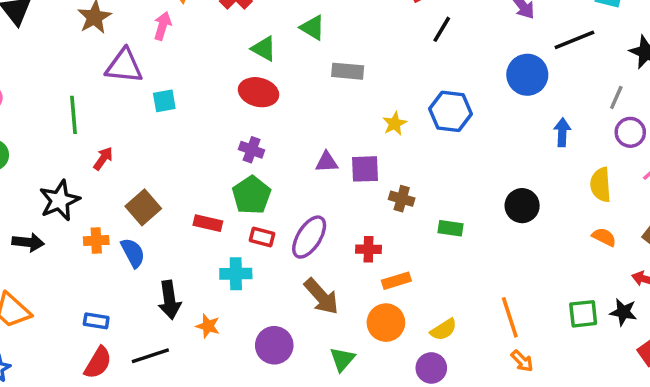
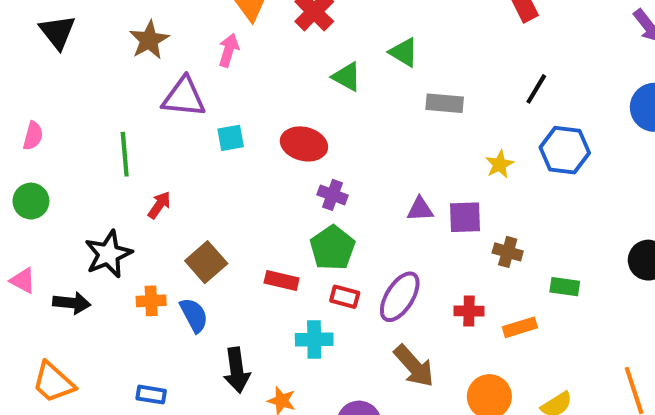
black line: (442, 29) -> (536, 89), moved
red ellipse: (259, 92) -> (304, 144), moved
orange rectangle: (396, 281) -> (520, 327), moved

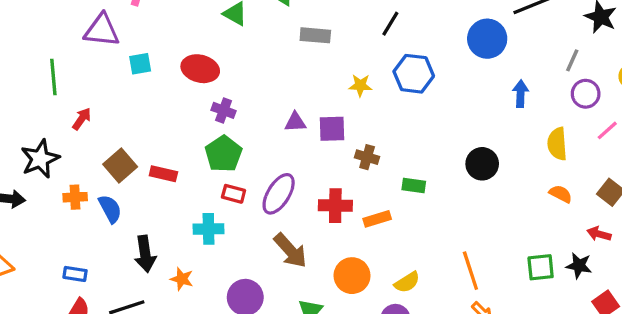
yellow star: (500, 164) -> (360, 85), turned 30
red rectangle: (282, 280) -> (163, 174), moved
red cross: (469, 311) -> (335, 206), size x1.4

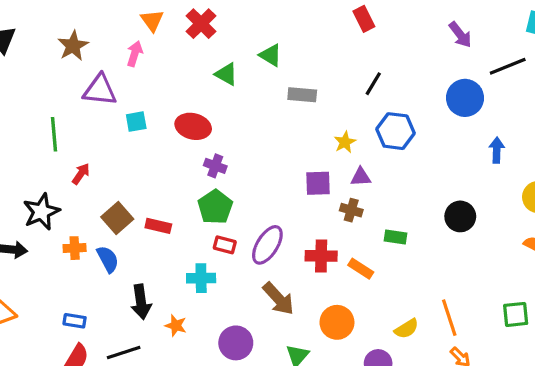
yellow star: (360, 85) -> (345, 142), turned -30
purple triangle: (295, 122) -> (361, 177), moved
orange rectangle: (377, 219) -> (361, 269), turned 50
yellow semicircle: (407, 282) -> (407, 329), moved

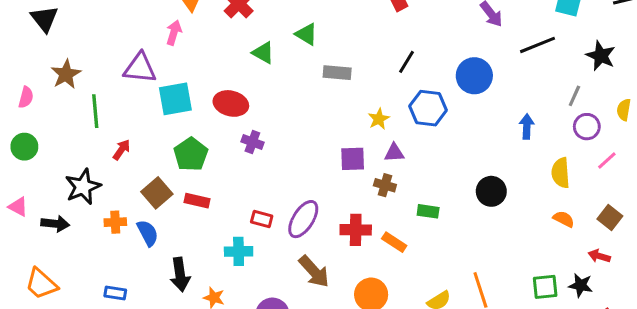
brown star: (73, 46) -> (66, 74), moved
blue circle: (465, 98) -> (474, 76), moved
cyan square: (136, 122) -> (175, 99), size x1.6
green pentagon: (215, 207) -> (191, 154), moved

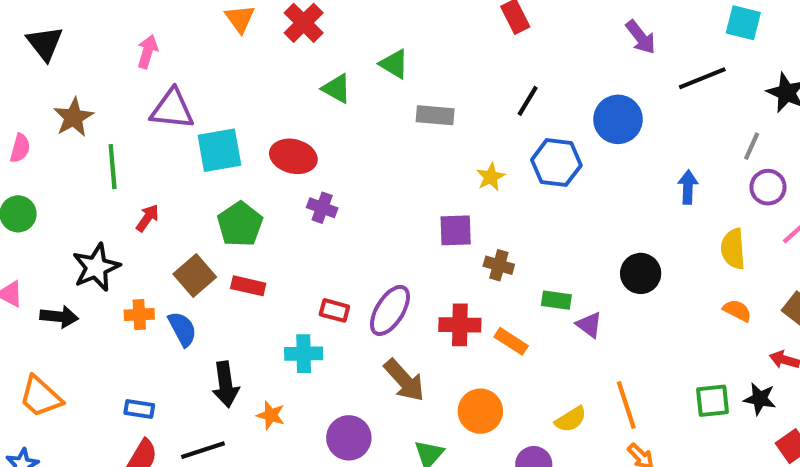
pink arrow: (174, 33) -> (147, 52), moved
purple triangle: (394, 153) -> (589, 325), moved, turned 40

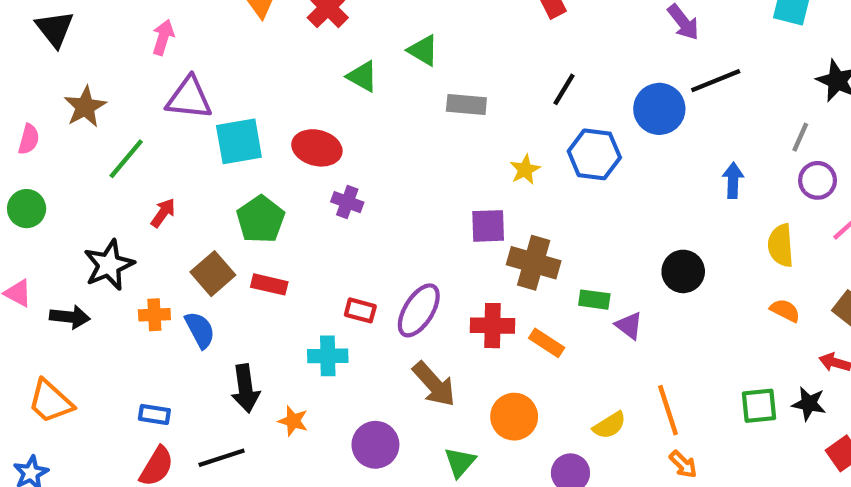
black line: (702, 78) -> (716, 81), moved
green line: (113, 167) -> (126, 159), turned 45
brown cross: (499, 265) -> (534, 263), size x1.6

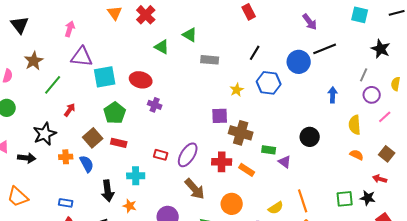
cyan cross: (328, 356) -> (136, 176), moved

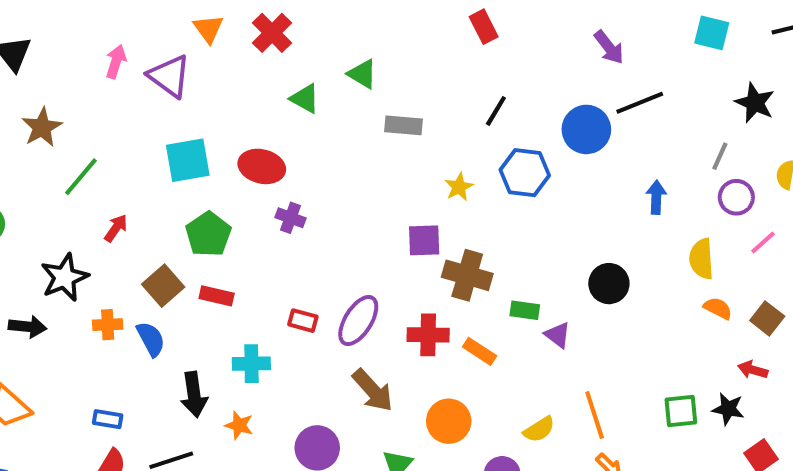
purple triangle: (82, 57) -> (169, 76), moved, turned 30
orange semicircle: (357, 155) -> (718, 308), moved

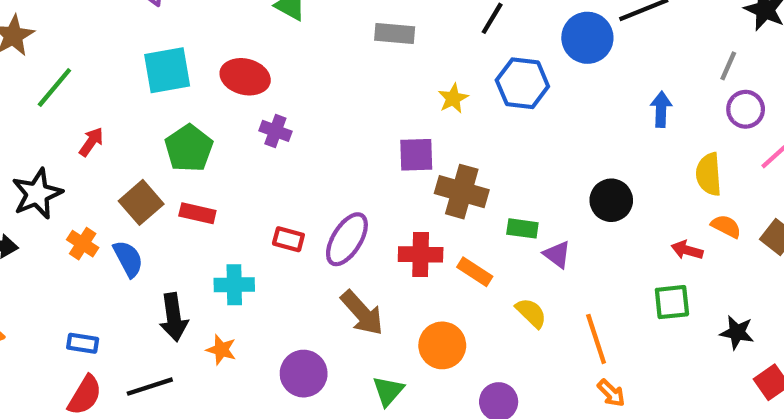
orange cross: (108, 325) -> (83, 244), turned 36
red arrow: (753, 370) -> (687, 250), moved
green square: (681, 411) -> (672, 302), moved
yellow semicircle: (539, 429) -> (531, 313), moved, turned -104

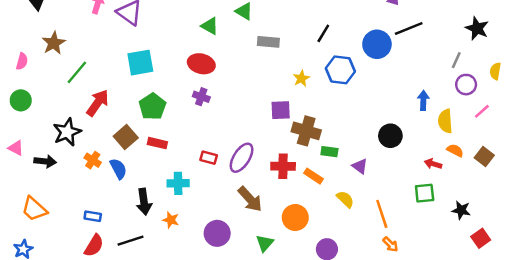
red ellipse: (245, 77) -> (201, 64), moved
blue arrow: (661, 109) -> (423, 100), moved
red arrow: (91, 142) -> (98, 103), size x1.6
green rectangle: (522, 228) -> (329, 152), moved

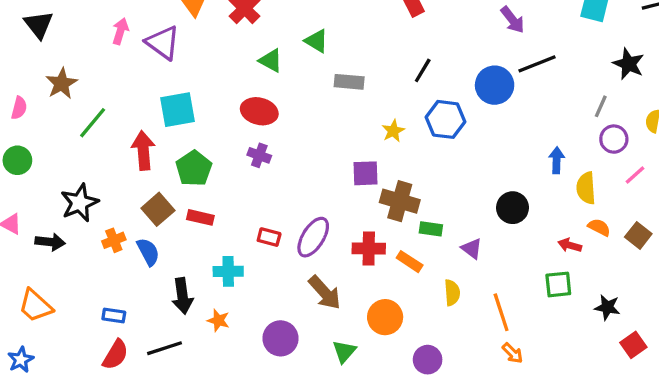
red arrow: (98, 103) -> (143, 150), moved, turned -40
orange cross: (93, 160) -> (114, 240), turned 35
yellow semicircle: (345, 199) -> (452, 293), turned 42

